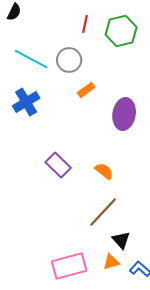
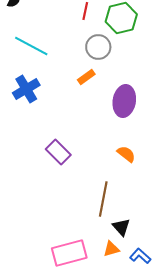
gray circle: (69, 60) -> (98, 47), moved
orange semicircle: (104, 171) -> (126, 154), moved
brown line: (103, 212) -> (103, 199), turned -32

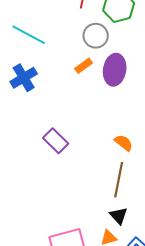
purple ellipse: (124, 101) -> (115, 70), moved
brown line: (103, 199) -> (119, 180), moved

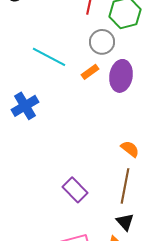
cyan line: (29, 35) -> (49, 57), moved
blue cross: (24, 78) -> (25, 106), moved
purple rectangle: (56, 141) -> (75, 190), moved

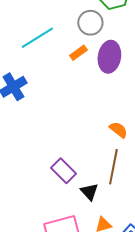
cyan line: (49, 57) -> (37, 38), turned -60
black triangle: (125, 222) -> (89, 192), moved

